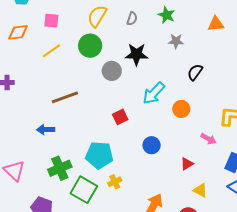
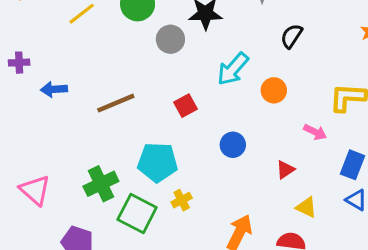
brown line: (65, 97) -> (116, 103), moved
blue arrow: (46, 130) -> (54, 89), moved

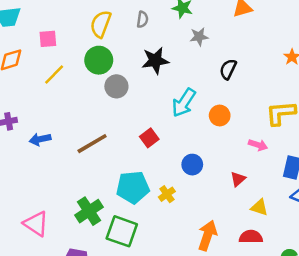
gray circle: (170, 39) -> (116, 86), moved
yellow cross: (182, 200) -> (167, 194), moved

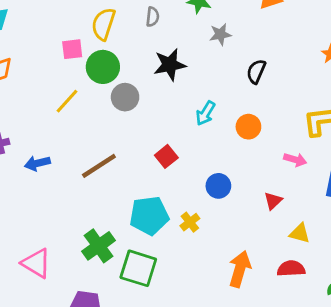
pink square: (48, 39) -> (72, 49), moved
yellow line: (54, 74) -> (67, 101), moved
cyan arrow: (184, 103) -> (205, 113), size x0.7

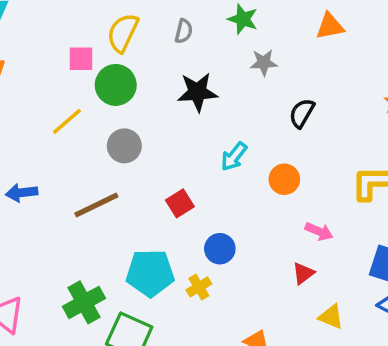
gray circle: (125, 97) -> (124, 146), moved
pink arrow: (295, 160) -> (319, 231), moved
blue circle: (218, 186) -> (220, 249), moved

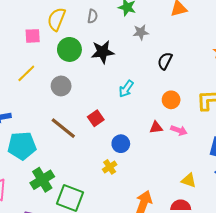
green circle: (116, 85) -> (69, 49), moved
orange circle: (284, 179) -> (171, 100), moved
brown line: (96, 205) -> (63, 128), moved, turned 68
cyan pentagon: (150, 273) -> (22, 146), moved
red triangle: (303, 273) -> (156, 127), moved, turned 32

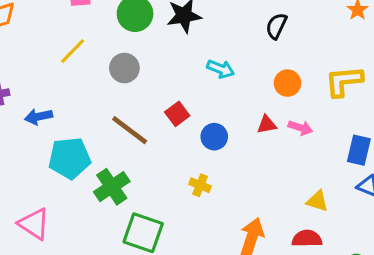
cyan arrow: (126, 89) -> (221, 69), turned -102
blue circle: (121, 144) -> (214, 137), moved
yellow cross: (110, 167) -> (200, 185), turned -32
green cross: (42, 180) -> (112, 187), moved

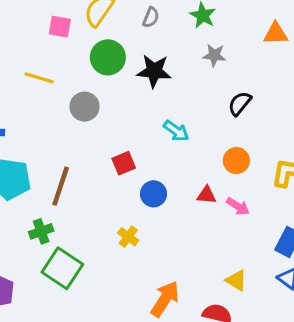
yellow line: (73, 51) -> (39, 78), turned 48
brown line: (130, 130) -> (61, 186), moved, turned 57
green cross: (112, 187) -> (41, 231), moved, size x0.7

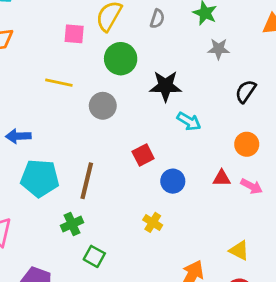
black star: (154, 71) -> (166, 86), moved
green square: (62, 268) -> (94, 256), size x0.6
yellow triangle: (236, 280) -> (239, 251), moved

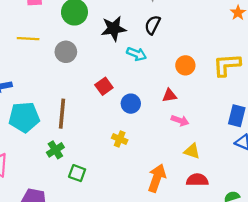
black semicircle: (246, 91) -> (153, 25), moved
pink arrow: (252, 186) -> (180, 121), moved

